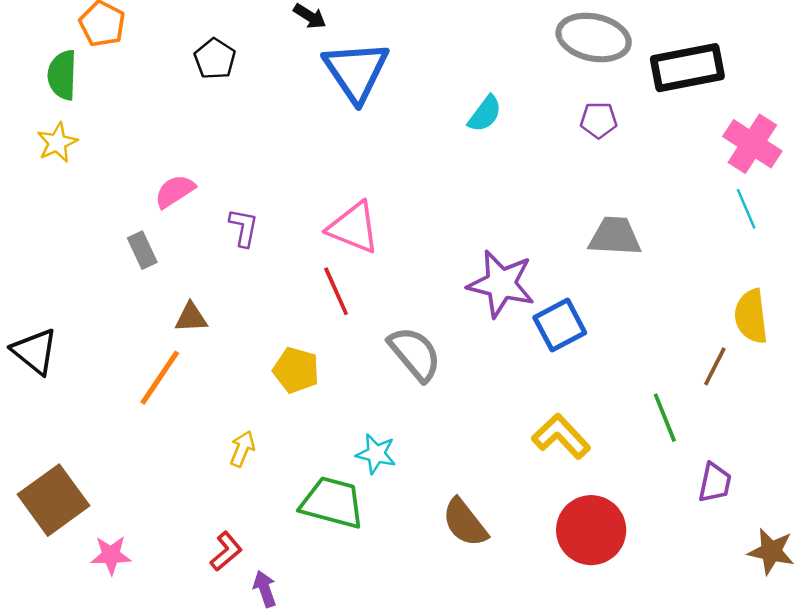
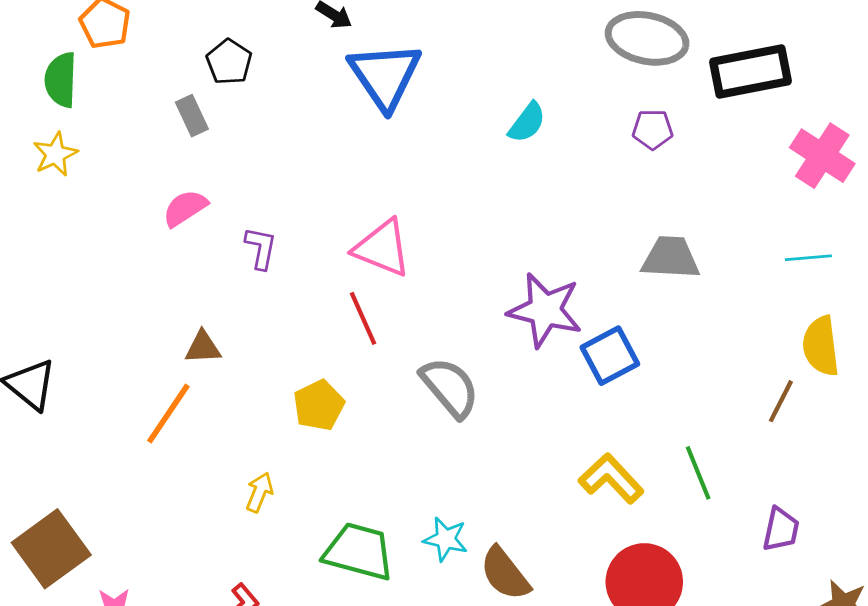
cyan line: (746, 209) -> (808, 258), moved, turned -72
gray rectangle: (142, 250) -> (192, 116), moved
yellow pentagon: (296, 370) -> (319, 405), turned 30
green line: (665, 418) -> (698, 473), moved
cyan star: (376, 454) -> (446, 539), moved

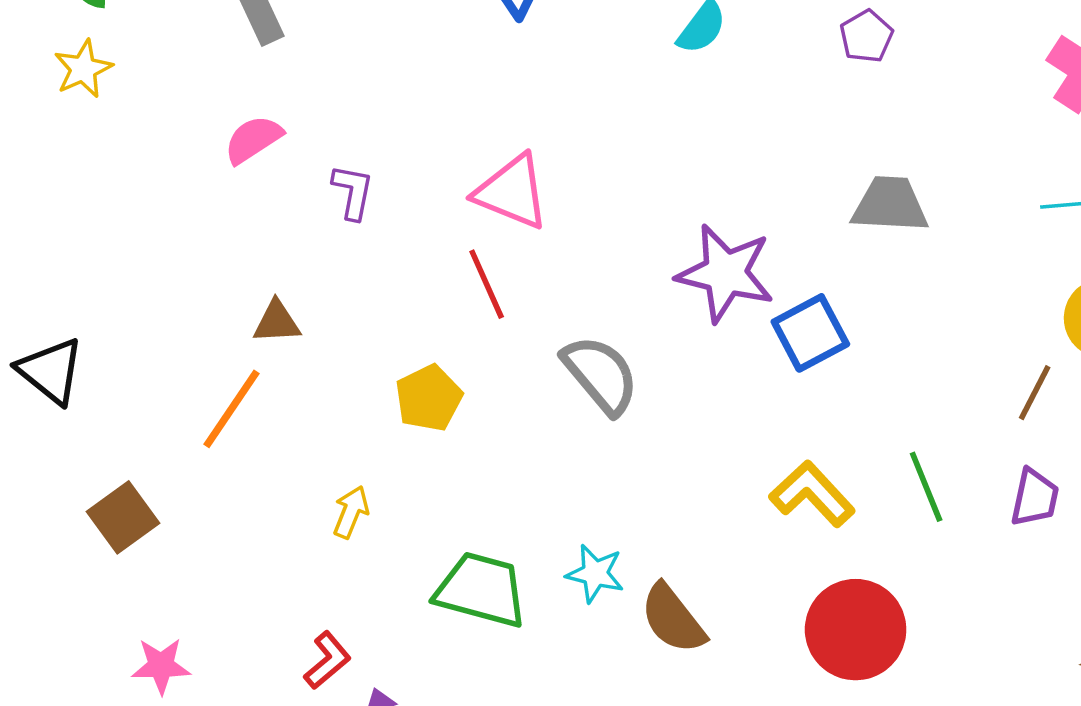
purple pentagon: (653, 129) -> (866, 36), turned -30
purple trapezoid: (781, 529) -> (1035, 498), moved
brown square: (51, 549) -> (123, 517), moved, size x0.7

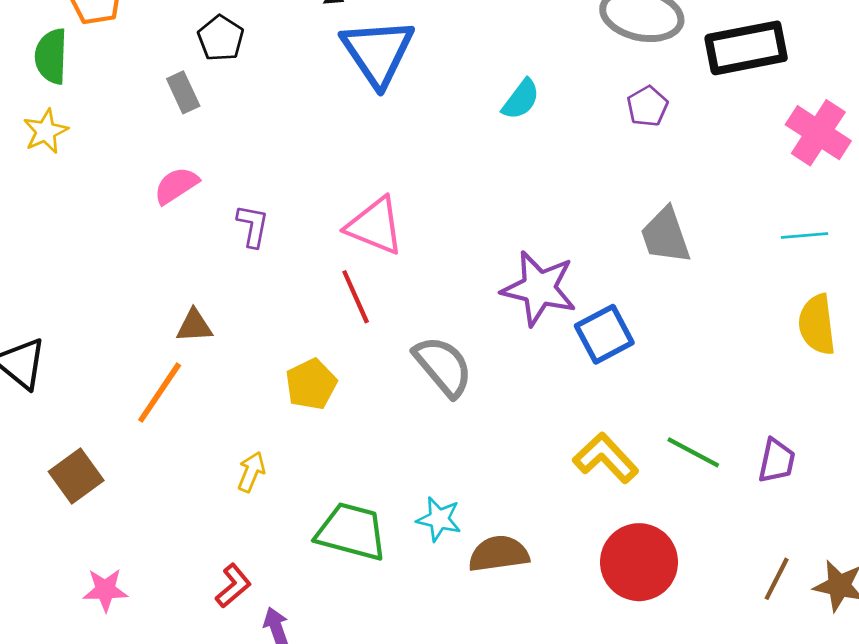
gray trapezoid: (890, 205) -> (665, 236), turned -112
brown line: (1035, 393) -> (777, 579), moved
green line: (926, 487) -> (693, 452), turned -40
brown semicircle: (673, 619) -> (499, 554), turned 120

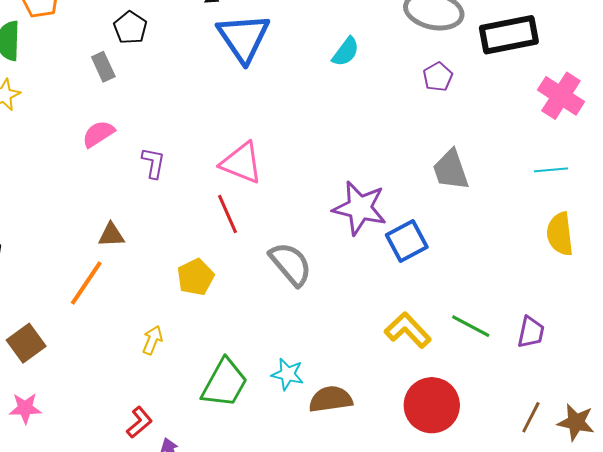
cyan semicircle: (521, 99) -> (346, 52), moved
green trapezoid: (351, 532) -> (224, 383), turned 104
pink star: (105, 590) -> (25, 408), moved

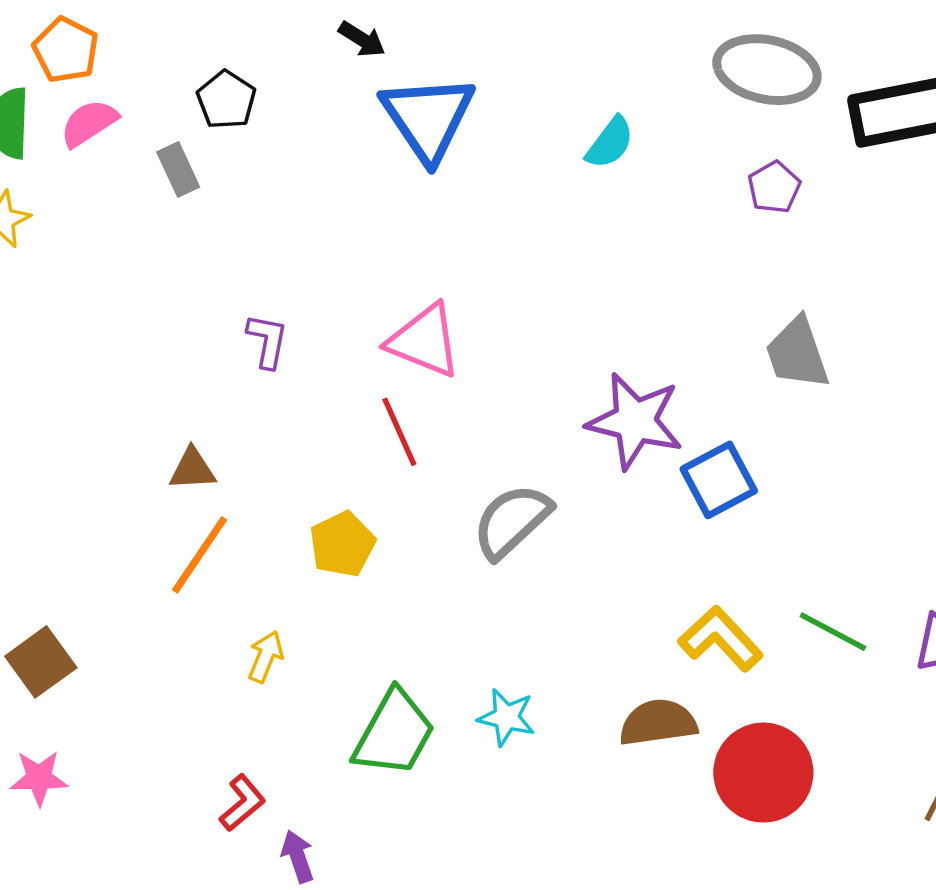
pink semicircle: (98, 134) -> (89, 123), moved
gray semicircle: (291, 264) -> (512, 521), turned -93
orange line: (86, 283) -> (200, 555), moved
brown semicircle: (331, 399) -> (658, 723), moved

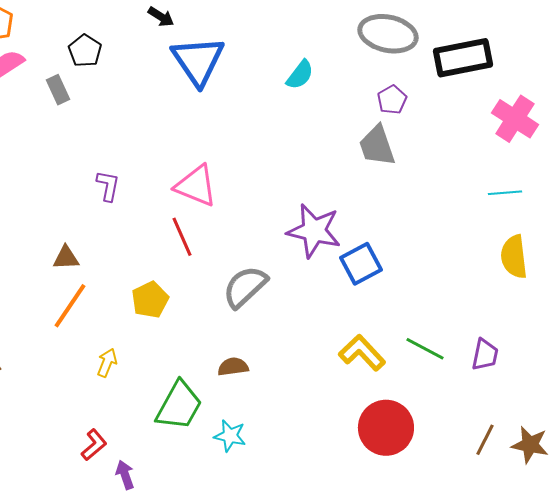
gray trapezoid: (797, 353) -> (377, 146), moved
cyan star: (506, 717) -> (230, 436), moved
brown semicircle: (658, 723) -> (233, 367), moved, size x0.7

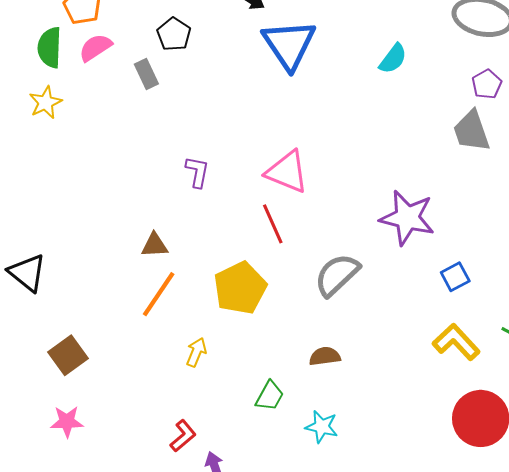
blue square: (361, 264) -> (455, 277), moved, size x0.7
yellow pentagon: (150, 300) -> (240, 288), size x1.4
green trapezoid: (179, 406) -> (270, 396), size x0.6

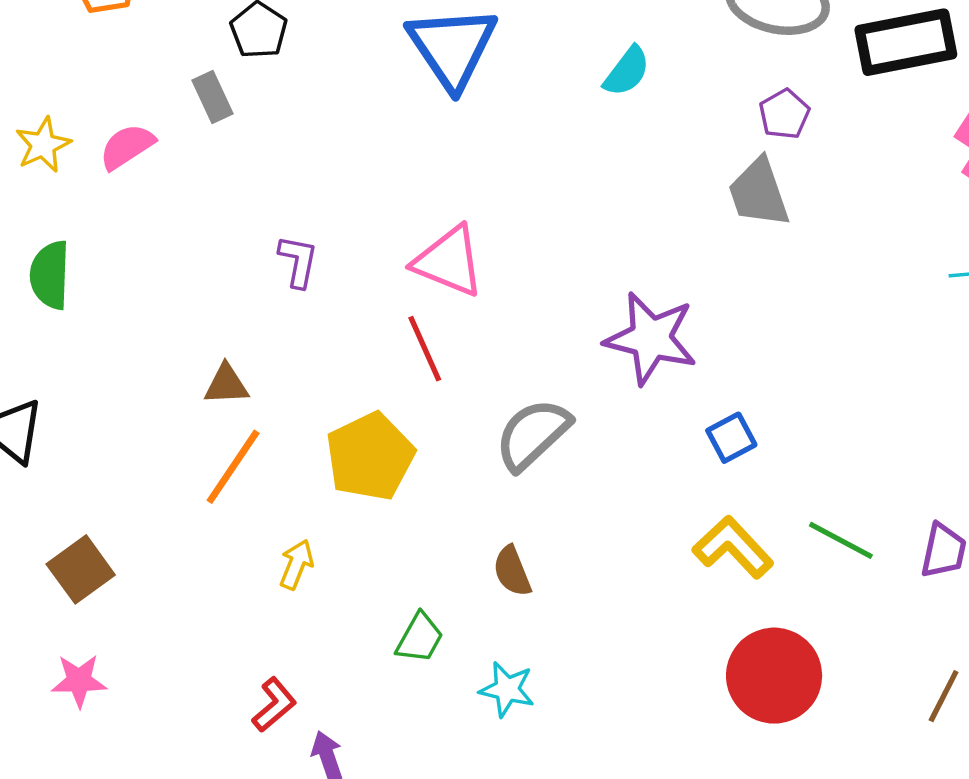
green semicircle: (50, 48) -> (50, 275), moved
pink semicircle: (95, 48) -> (127, 147), moved
brown semicircle: (325, 356) -> (512, 571), turned -104

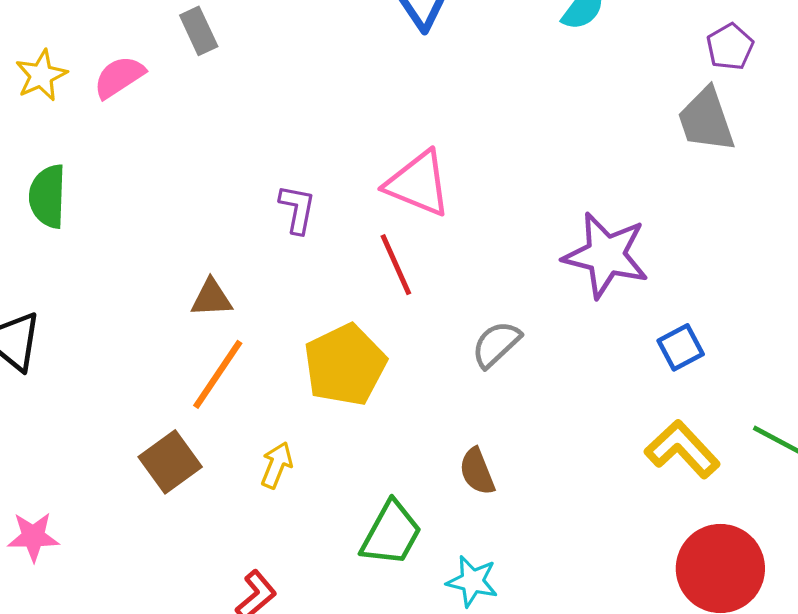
purple L-shape: (298, 261) -> (297, 209), moved
gray semicircle: (533, 434) -> (496, 344), size x0.7
brown square: (81, 569) -> (170, 462), moved
green trapezoid: (420, 638) -> (391, 533), size x1.4
pink star: (79, 681) -> (33, 537), moved

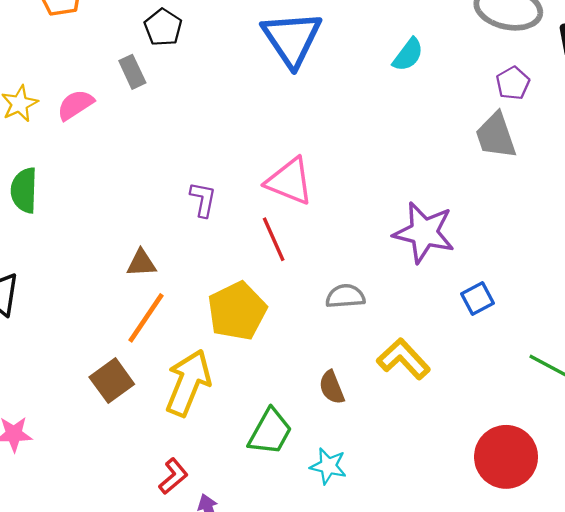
gray semicircle: (496, 344) -> (345, 296), turned 39
yellow L-shape: (682, 449) -> (403, 359), moved
yellow arrow: (277, 465) -> (188, 383), size x2.0

